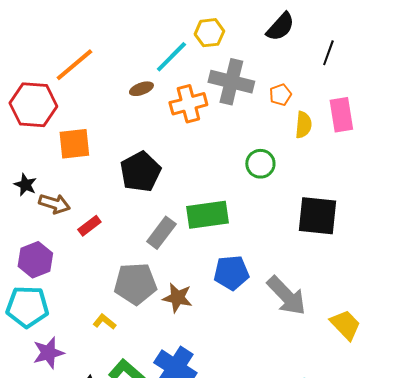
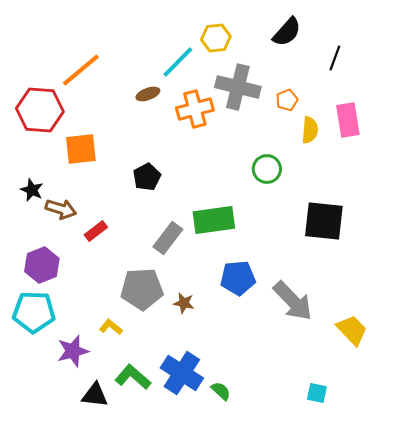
black pentagon: (140, 172) -> (147, 177), size x0.7
brown star: (177, 298) -> (184, 303), size x0.7
purple star: (48, 353) -> (73, 351), moved

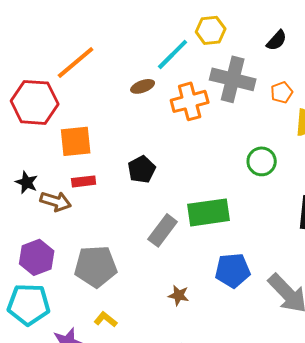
black semicircle: (287, 32) -> (277, 40), moved, size x0.7
red rectangle: (96, 231) -> (84, 181), moved, turned 30
gray pentagon: (142, 289) -> (96, 266), moved

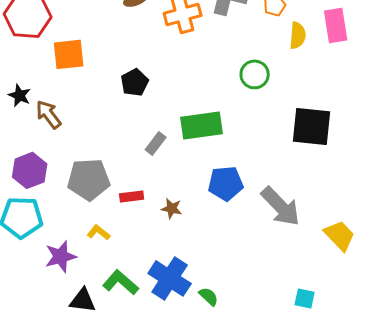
red rectangle: (84, 181) -> (132, 196), moved
brown arrow: (56, 201) -> (49, 114), turned -144
gray rectangle: (163, 230) -> (156, 143), size x0.7

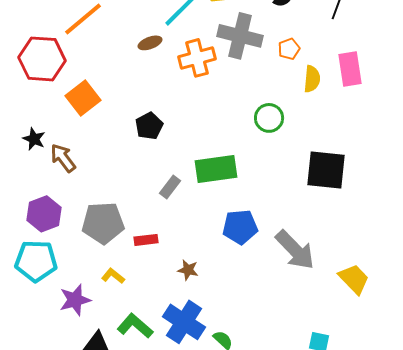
orange square: (69, 54) -> (83, 98), turned -32
brown star: (172, 208) -> (188, 270), moved

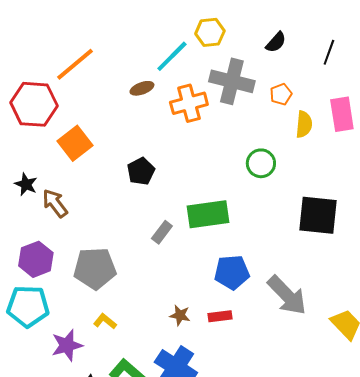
red rectangle: (146, 240) -> (220, 316), moved

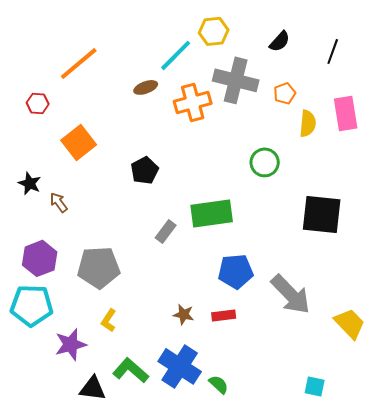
red hexagon: (34, 104) -> (38, 103), size x0.5
brown arrow: (55, 203) -> (59, 202), size x0.7
yellow L-shape: (105, 321) -> (109, 320), turned -95

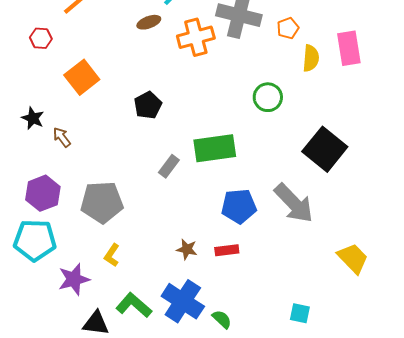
black square: (322, 214) -> (325, 149), turned 33
gray arrow: (291, 294) -> (294, 203), moved
cyan square: (315, 386) -> (300, 313), moved

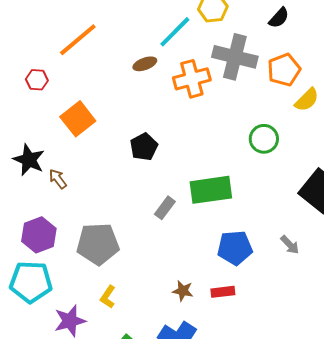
orange pentagon: (288, 28) -> (284, 70), size x1.5
yellow semicircle: (311, 58) -> (307, 100), turned 40
black star: (33, 118) -> (29, 160), size x1.4
gray arrow: (294, 203) -> (290, 245), size x0.5

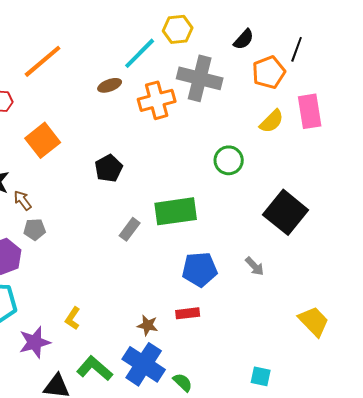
orange pentagon: (284, 70) -> (269, 72), moved
gray pentagon: (98, 244) -> (35, 229), moved, size x0.5
brown star: (183, 291) -> (148, 325), moved

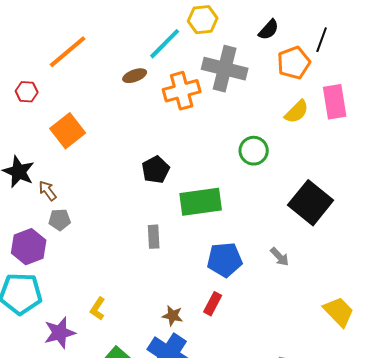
black pentagon: (109, 168) -> (156, 170), moved
gray rectangle: (130, 229) -> (154, 237), moved, turned -40
red rectangle: (188, 313) -> (213, 304), turned -55

